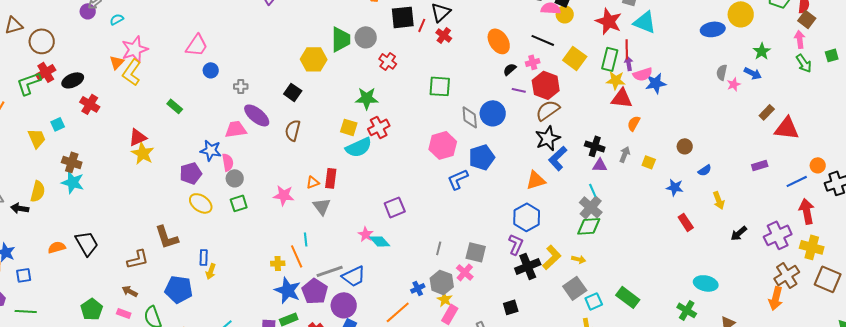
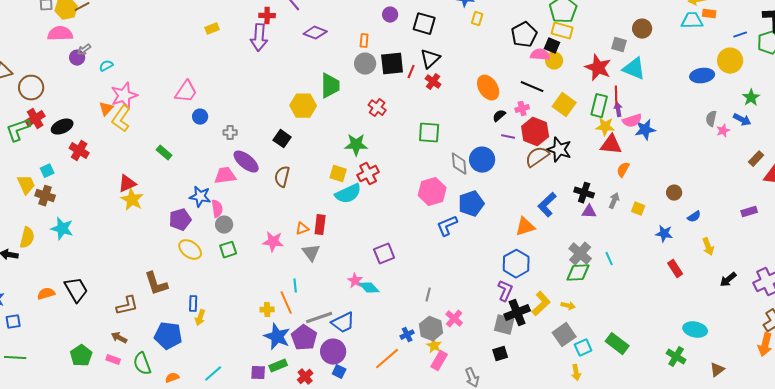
gray circle: (366, 37) -> (365, 64), moved
black star: (548, 138) -> (559, 150), moved, turned -30
brown cross: (72, 162) -> (45, 196), moved
cyan line: (593, 190) -> (609, 259), moved
gray square: (476, 252) -> (504, 325), moved

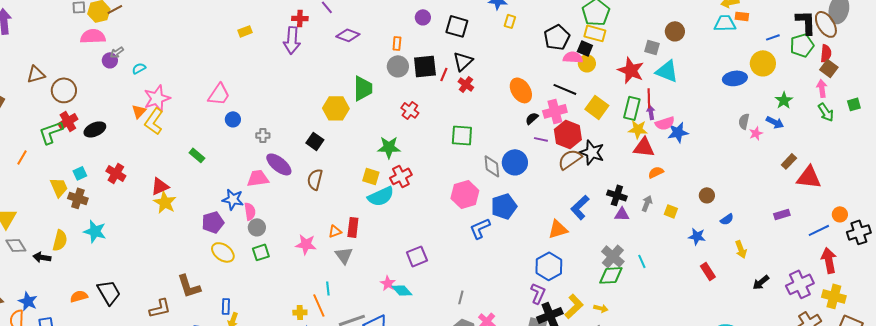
pink cross: (522, 109) -> (555, 111), size x1.6
red cross: (79, 151) -> (116, 173), moved
orange semicircle: (623, 170) -> (656, 172), turned 35

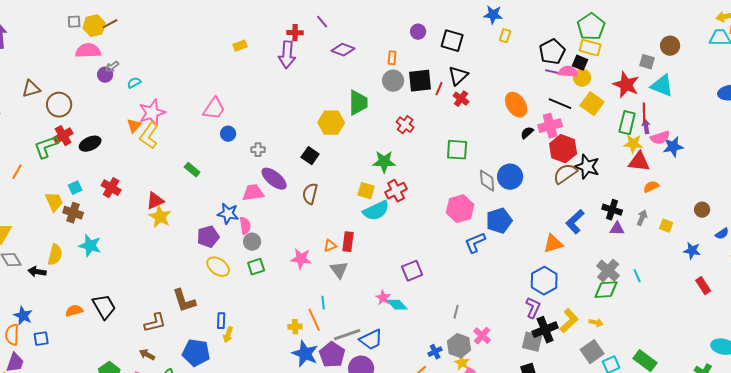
yellow square: (597, 107) -> (592, 104), moved
purple line: (541, 139) -> (552, 72), moved

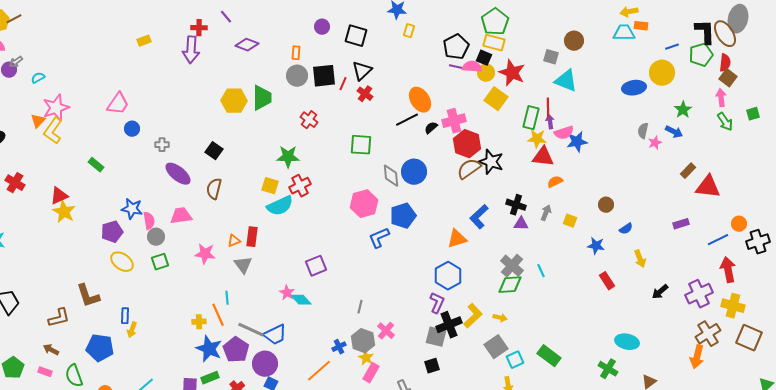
red star: (626, 85) -> (512, 73), moved
black line: (560, 104) -> (407, 120), moved, turned -50
yellow hexagon: (331, 123) -> (234, 101), moved
pink trapezoid: (253, 193) -> (181, 216), moved
gray line: (347, 335) -> (251, 330), turned 44

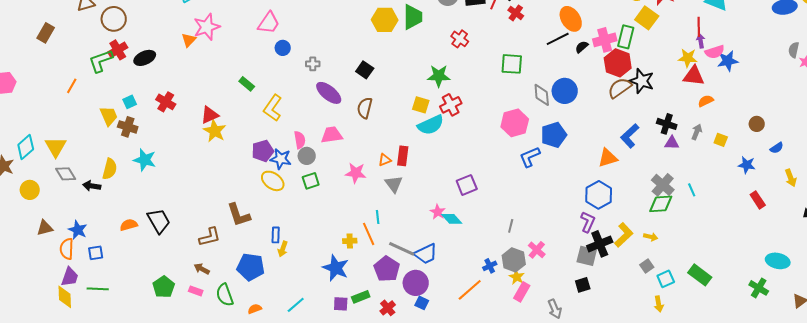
green rectangle: (531, 118) -> (626, 37), moved
yellow L-shape: (53, 131) -> (273, 108), moved
blue star: (132, 209) -> (281, 159), moved
gray square: (496, 347) -> (647, 266), size x0.6
blue star: (209, 349) -> (336, 268), moved

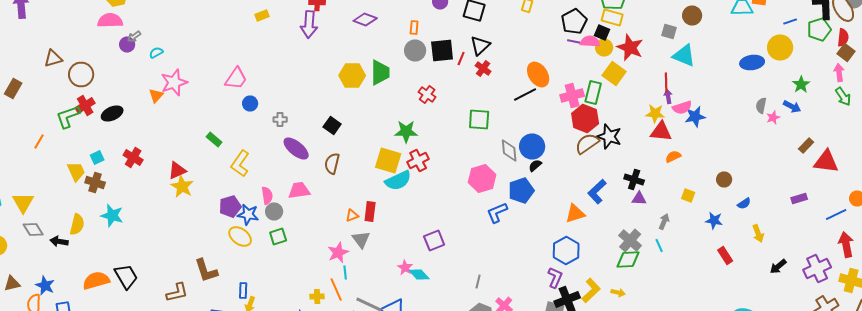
black semicircle: (582, 47) -> (535, 166), moved
yellow square: (421, 105) -> (388, 160), size x1.5
gray arrow: (697, 132) -> (664, 222), moved
pink star: (356, 173) -> (338, 252), moved, turned -30
orange semicircle: (129, 225) -> (96, 280), size x1.5

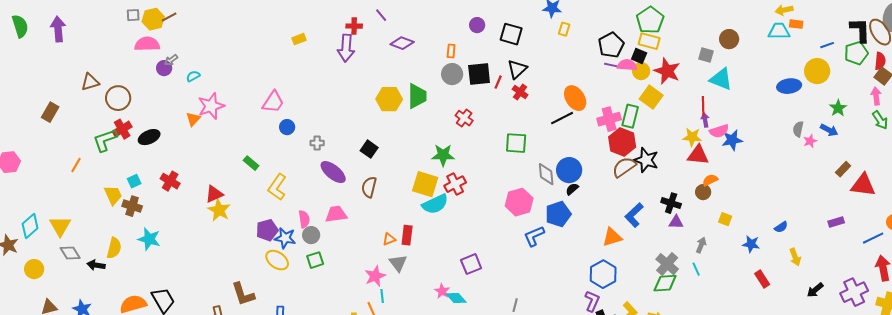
brown circle: (724, 180) -> (703, 192), moved

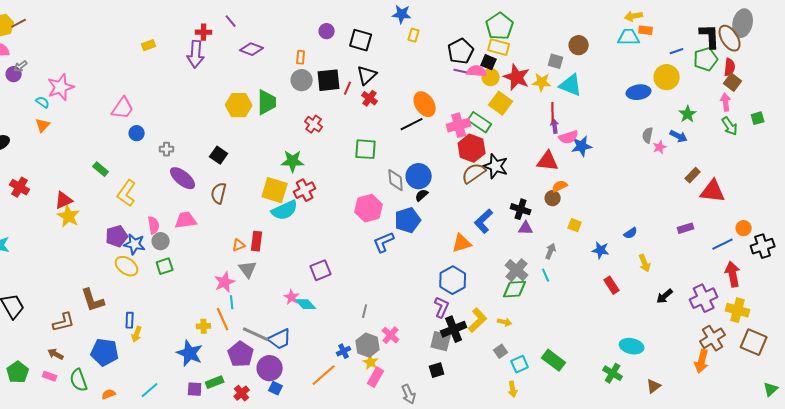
cyan semicircle: (193, 76) -> (43, 102), moved, turned 64
pink star: (211, 106) -> (61, 87), moved
green rectangle: (630, 116) -> (480, 122), turned -70
yellow star: (692, 137) -> (542, 82), moved

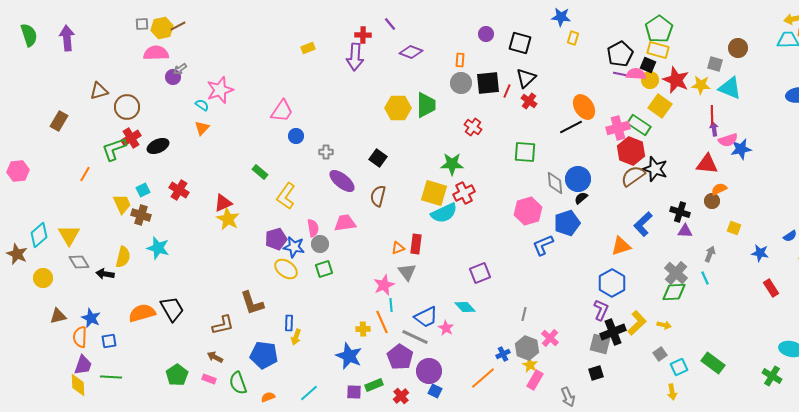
pink star: (292, 297) -> (446, 328), moved
blue trapezoid: (280, 339) -> (426, 317), moved

